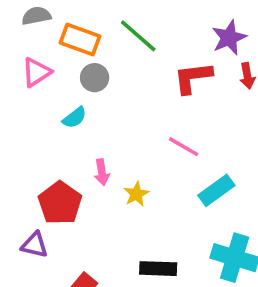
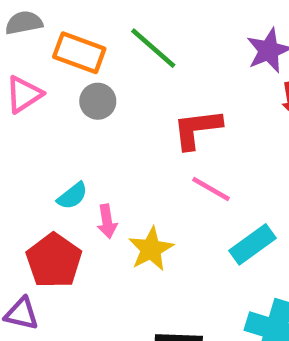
red L-shape: (193, 78) -> (197, 129), moved
cyan semicircle: (75, 118) -> (72, 196), moved
yellow star: (136, 194) -> (151, 249), size x1.4

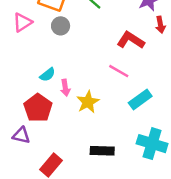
red L-shape: (197, 129) -> (131, 40), moved, turned 40

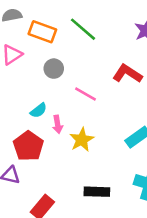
gray circle: (61, 26) -> (54, 69), moved
pink line: (119, 71) -> (85, 94), moved

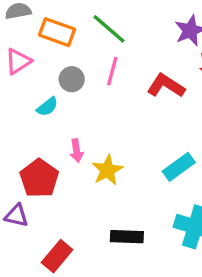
pink line: (85, 94) -> (112, 71), moved, turned 75
cyan semicircle: (39, 110) -> (47, 107), moved

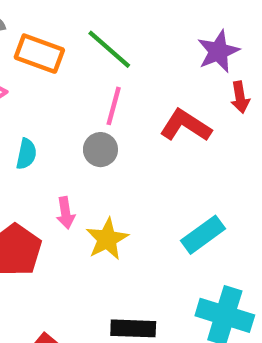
gray circle: (72, 79) -> (100, 150), moved
cyan semicircle: (47, 107) -> (26, 154), turned -40

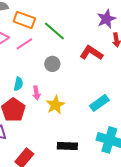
green line: (109, 49) -> (54, 31), moved
pink line: (114, 106) -> (24, 44), moved, turned 42
cyan semicircle: (26, 154) -> (18, 84), moved

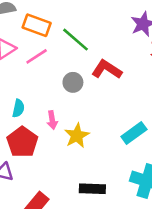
red L-shape: (91, 53) -> (107, 69), moved
cyan semicircle: (18, 84) -> (18, 108), moved

